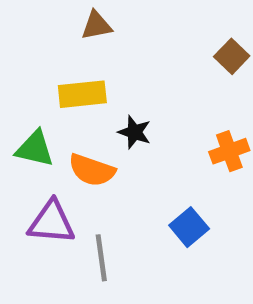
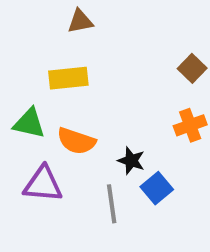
brown square: (232, 56) -> (192, 68), moved
black star: (134, 132) -> (131, 161), moved
gray line: (101, 258) -> (112, 204), moved

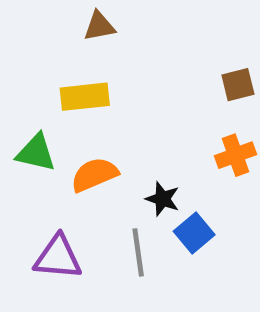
brown square: (192, 68) -> (238, 85), turned 32
orange semicircle: (76, 141) -> (94, 175), turned 138
purple triangle: (43, 184) -> (58, 257), moved

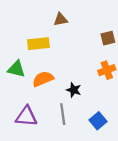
brown triangle: (99, 26) -> (61, 19), moved
blue square: (194, 233) -> (98, 121), moved

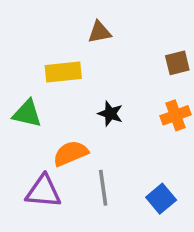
orange semicircle: (43, 79) -> (71, 153), moved
black star: (74, 90) -> (110, 114), moved

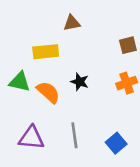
orange semicircle: (71, 153) -> (48, 92), moved, turned 65

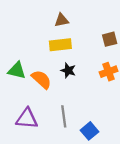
yellow rectangle: (46, 52) -> (60, 45), moved
blue square: (116, 143) -> (90, 131), moved

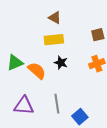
brown triangle: (62, 20) -> (55, 18), turned 40
green triangle: (17, 70) -> (15, 63), turned -36

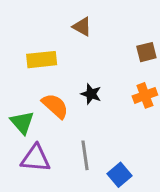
yellow rectangle: (54, 40) -> (42, 60), moved
green triangle: (15, 63) -> (22, 122), moved, turned -48

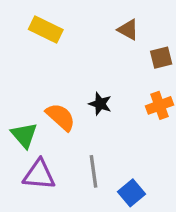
brown triangle: (82, 27) -> (128, 30), moved
yellow rectangle: (42, 60) -> (46, 30), moved, turned 32

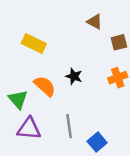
yellow rectangle: (46, 30) -> (34, 44), moved

